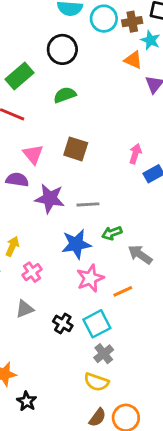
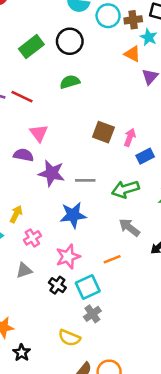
green rectangle: (20, 76) -> (31, 47), moved
brown square: (76, 149) -> (103, 132), moved
green arrow: (112, 233) -> (125, 189), moved, size x1.5
pink star: (90, 278) -> (68, 257), moved
yellow semicircle: (96, 382) -> (69, 338), moved

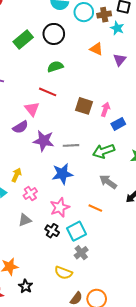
orange triangle: (132, 54) -> (96, 49), moved
red line: (22, 97) -> (48, 92), moved
purple semicircle: (24, 155) -> (20, 127), turned 140
orange line: (112, 259) -> (95, 208), turned 48

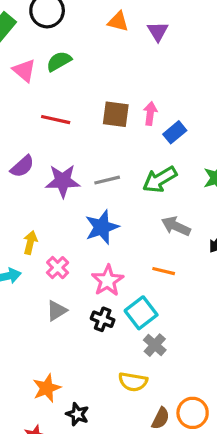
red line: (48, 92) -> (56, 120), moved
pink triangle: (32, 109) -> (24, 70), moved

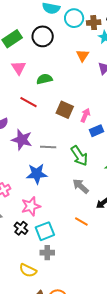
orange triangle: (118, 22) -> (83, 55), turned 32
green semicircle: (59, 61) -> (44, 79), moved
green arrow: (160, 179) -> (79, 156), turned -110
orange line: (164, 271) -> (81, 222), moved
gray cross: (155, 345) -> (47, 253), turned 32

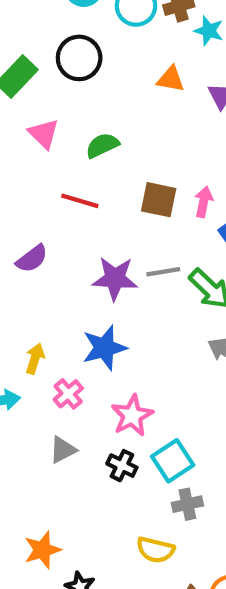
orange triangle: (83, 55) -> (171, 79), turned -40
purple star: (22, 140) -> (115, 279), moved
gray line: (48, 147) -> (163, 272), moved
blue star: (37, 174) -> (104, 348), moved

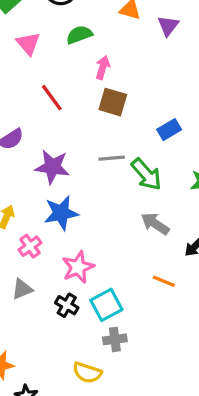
green semicircle: (102, 145) -> (79, 35), moved
red line: (80, 201) -> (52, 98), turned 32
pink arrow: (204, 202) -> (103, 68), moved
purple star: (115, 279) -> (52, 167), moved

